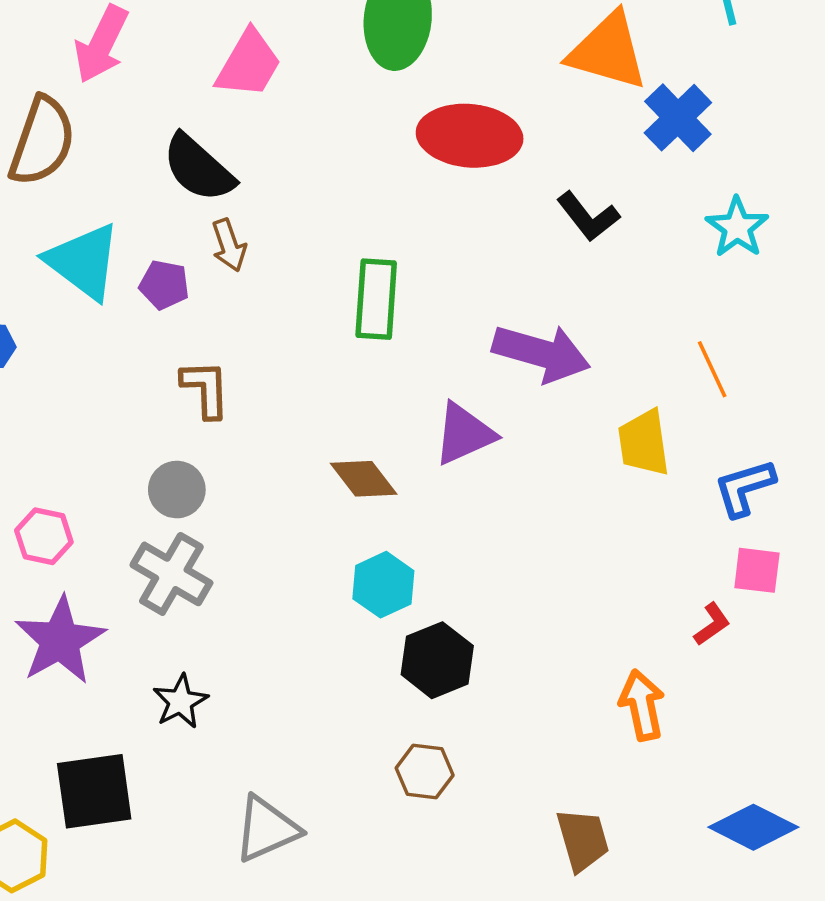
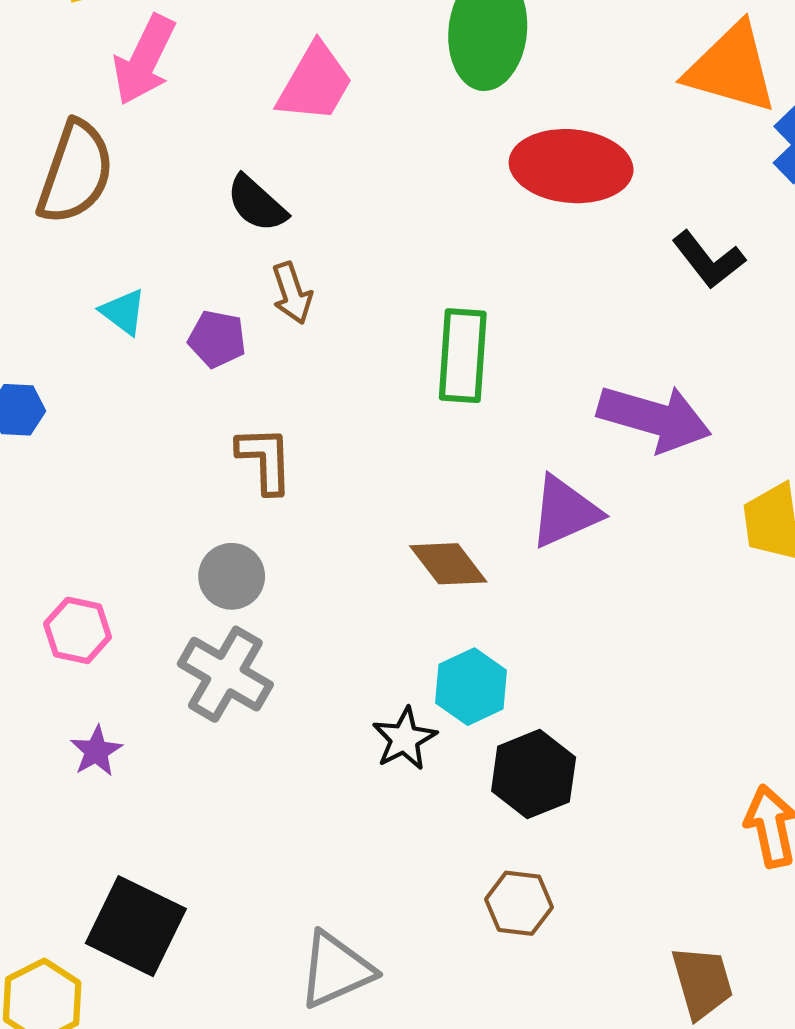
black semicircle: (198, 168) -> (257, 204), size x0.7
cyan triangle: (83, 261) -> (123, 312), size x0.5
purple star: (60, 640) -> (96, 751), size x0.5
black star: (180, 701) -> (404, 739), moved
black square: (94, 791) -> (136, 926), turned 34

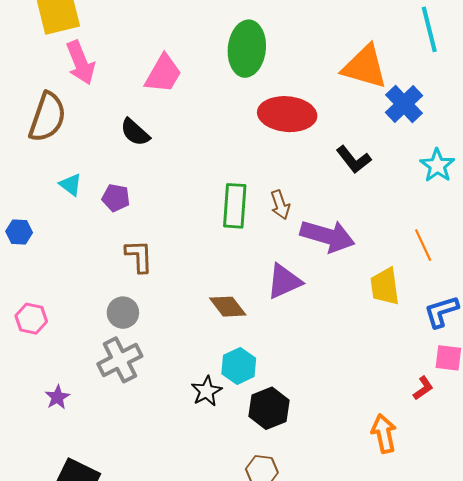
pink arrow: (144, 60) -> (81, 63), turned -48
brown arrow: (292, 293) -> (280, 205), moved
pink hexagon: (78, 630) -> (31, 319), moved
gray cross: (225, 674) -> (120, 360), turned 33

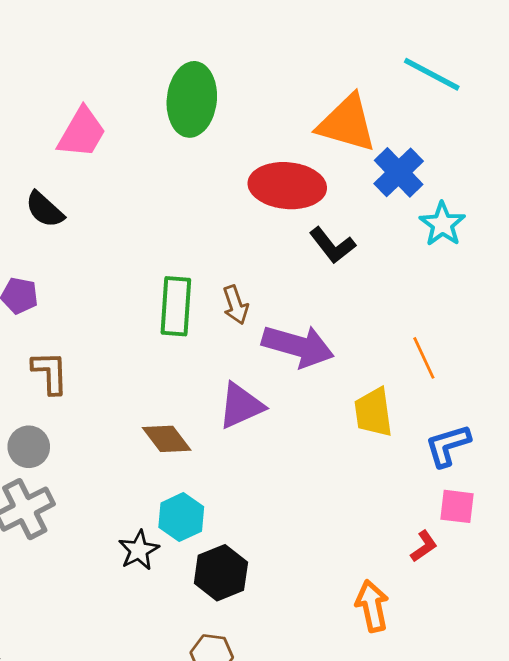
cyan line: (429, 29) -> (432, 74), turned -48
red ellipse: (287, 114) -> (287, 186), moved
cyan star: (437, 165) -> (442, 224), moved

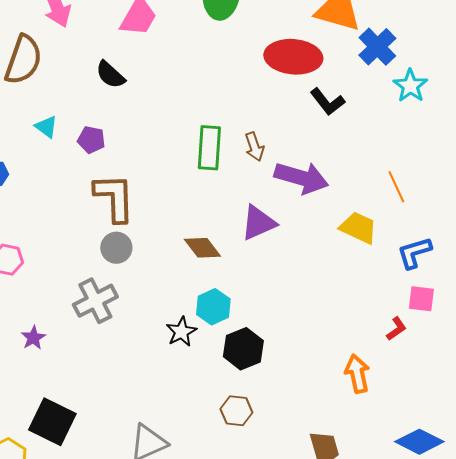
brown L-shape: (50, 373) -> (114, 198), size x1.5
yellow trapezoid: (373, 412) -> (358, 228), turned 123
gray circle: (29, 447) -> (116, 248), moved

